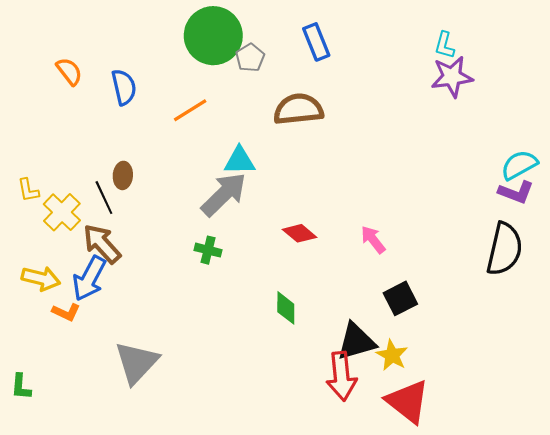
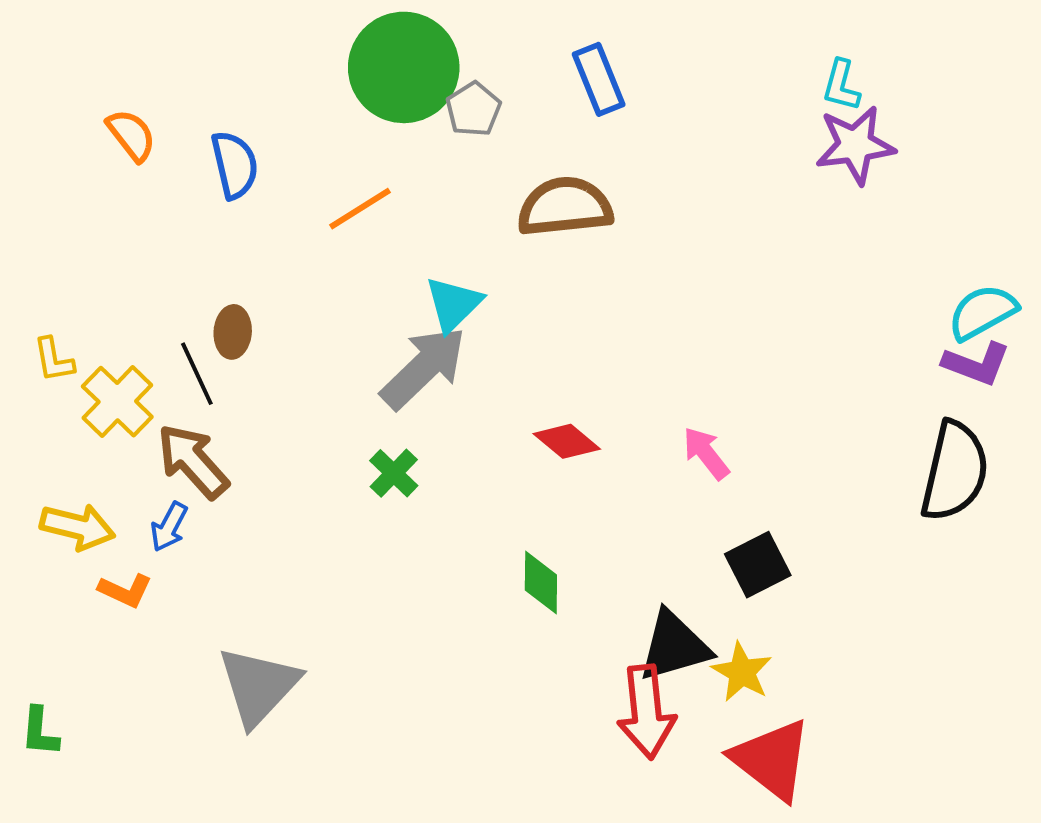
cyan triangle: (240, 161) -> (453, 304), turned -44
green cross: (208, 250) -> (394, 473), turned 30
blue arrow: (89, 278) -> (169, 527), size x0.6

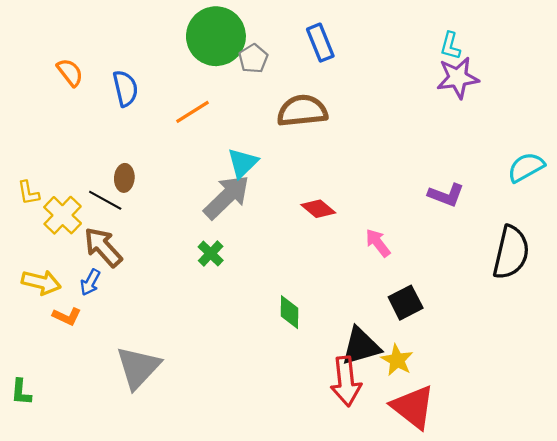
purple L-shape: (976, 364) -> (446, 195), moved
black line: (197, 374) -> (105, 200), turned -36
red diamond: (567, 441) -> (318, 209), moved

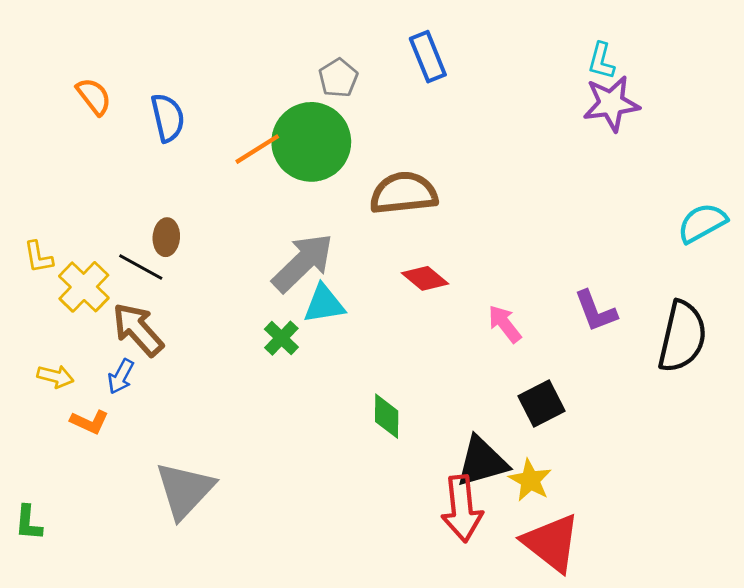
green circle: (216, 36) -> (311, 142), moved
brown semicircle: (302, 111) -> (404, 193), moved
cyan triangle: (243, 163) -> (324, 304), moved, turned 36
purple L-shape: (446, 195) -> (596, 311), moved, turned 48
yellow arrow: (41, 282) -> (55, 376), size x0.7

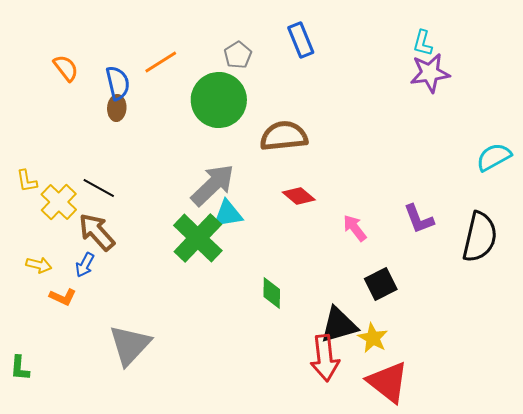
orange line: (257, 149) -> (161, 62), moved
brown ellipse: (166, 237) -> (117, 108), moved
green cross: (281, 338) -> (198, 238), size x2.0

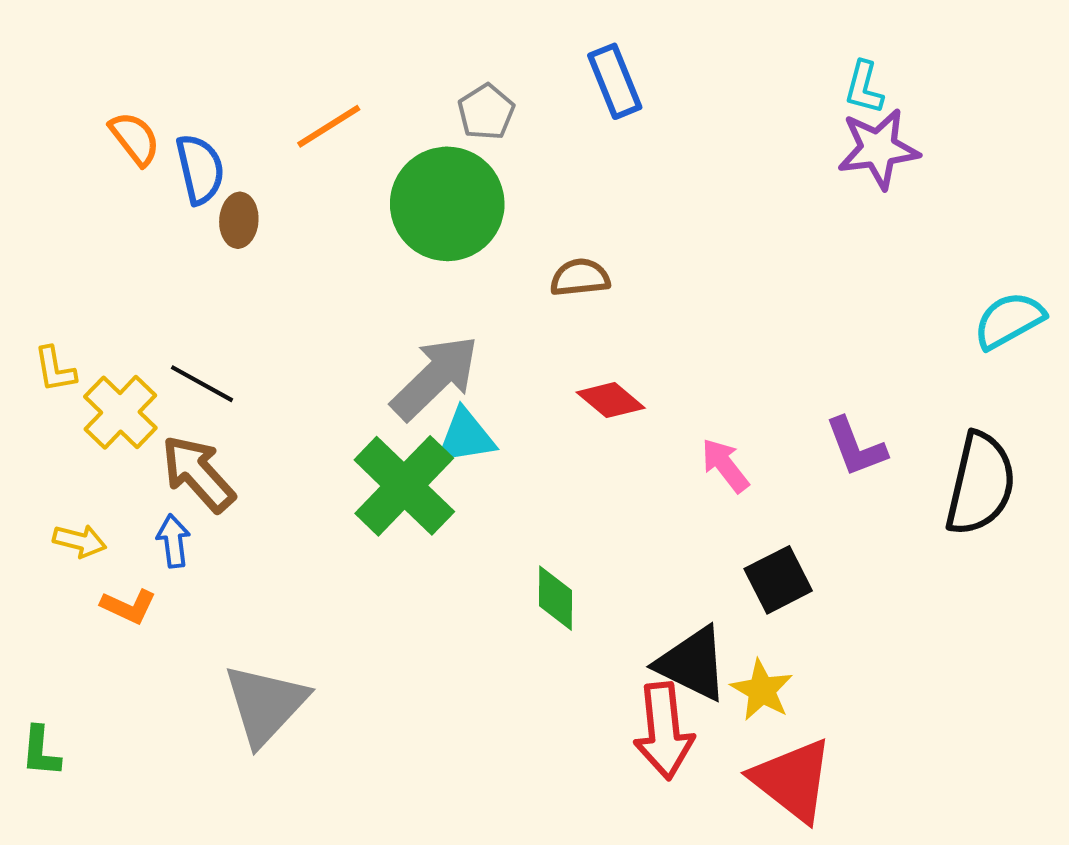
blue semicircle: (118, 83) -> (200, 169), moved
brown semicircle: (284, 136) -> (580, 277), size x0.6
blue arrow: (85, 265) -> (173, 541), turned 145
black triangle: (339, 325) -> (692, 664), turned 42

